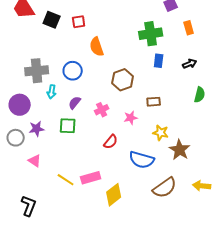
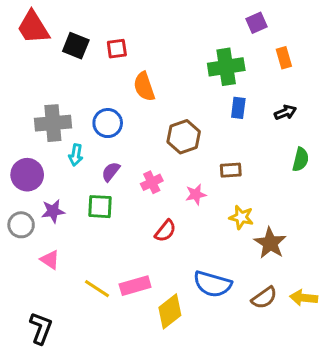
blue semicircle: (142, 160) -> (212, 284), moved
brown semicircle: (165, 188) -> (264, 298), moved, size x0.7

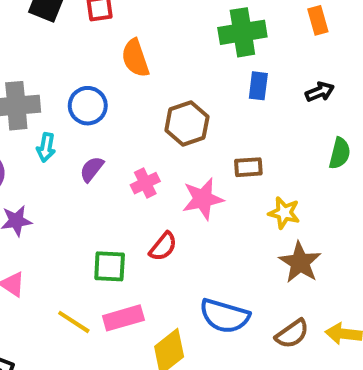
pink star: (196, 194) -> (203, 199), size x1.5
green square: (100, 207) -> (110, 266), moved
yellow star: (241, 217) -> (284, 213), moved

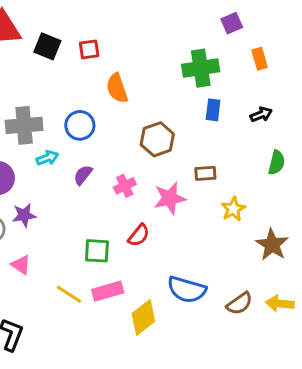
cyan arrow: (46, 147) -> (47, 158), turned -120
yellow star: (284, 213) -> (233, 209), turned 30
brown star: (300, 262) -> (272, 245), moved

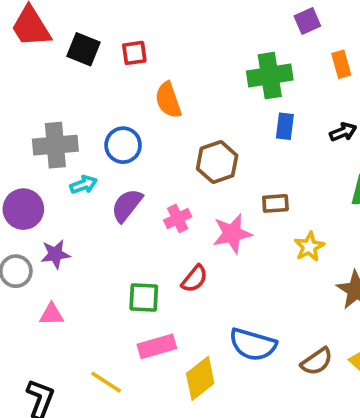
purple semicircle: (83, 175) -> (127, 205), size x1.4
pink triangle: (21, 265) -> (52, 314), turned -35
yellow line: (69, 294) -> (106, 382), moved

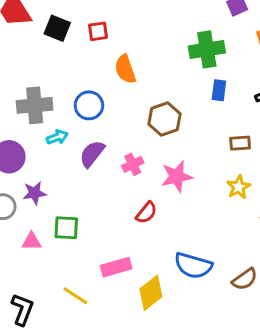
brown rectangle: (275, 203) -> (240, 143), moved
green square: (144, 297) -> (66, 228), moved

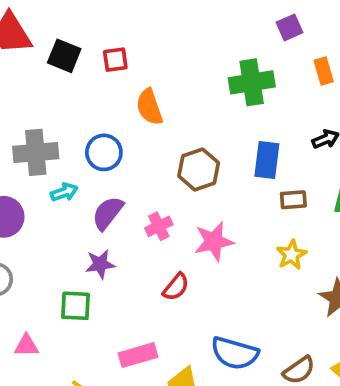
blue rectangle: (219, 90) -> (267, 160), moved, size x1.4
purple star: (35, 193) -> (100, 264), moved
pink triangle: (32, 241) -> (26, 346), moved

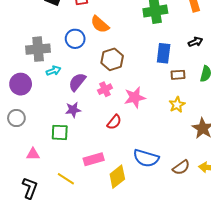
orange semicircle: (149, 107) -> (100, 24), turned -30
blue circle: (104, 152) -> (75, 39), moved
brown hexagon: (199, 169) -> (112, 59), moved

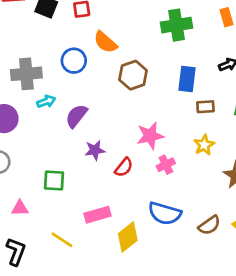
brown hexagon: (112, 59) -> (133, 75), moved
pink cross: (105, 89) -> (166, 165), moved
purple star: (73, 110) -> (95, 150), moved

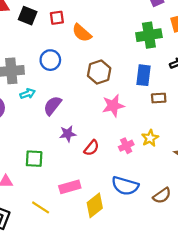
green cross: (176, 25) -> (149, 35), moved
orange semicircle: (105, 42) -> (82, 33), moved
pink star: (150, 136) -> (113, 106), moved
yellow star: (204, 145) -> (150, 138), moved

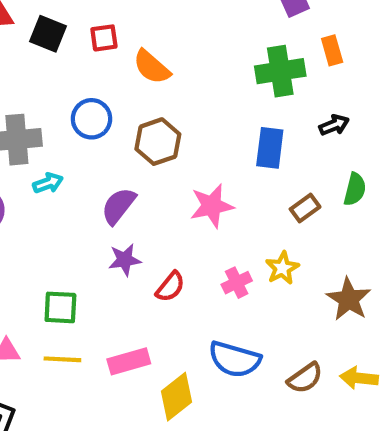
brown hexagon: (99, 72) -> (158, 142), moved
brown rectangle: (159, 98) -> (305, 208), moved, turned -32
purple semicircle: (52, 106) -> (118, 206), moved
yellow line: (41, 207) -> (62, 359), moved, turned -30

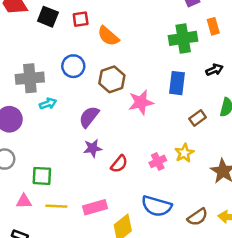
pink star: (212, 206) -> (141, 102), moved
green square: (60, 307) -> (42, 176), moved

